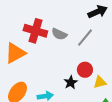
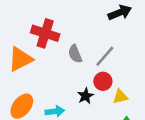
gray semicircle: (59, 34) -> (75, 54), moved, turned 42
gray line: (85, 38) -> (105, 56), moved

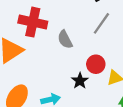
gray line: (105, 56) -> (101, 23), moved

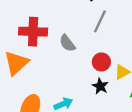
black star: (80, 81) -> (100, 86), moved

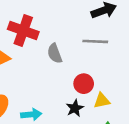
gray line: (100, 21) -> (95, 41), turned 50

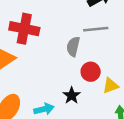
gray semicircle: (55, 53) -> (73, 47), moved, turned 42
black star: (75, 108) -> (72, 95), moved

